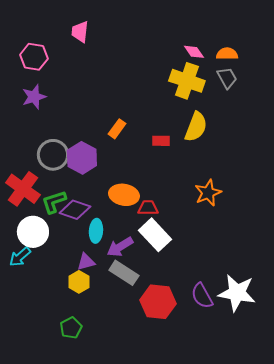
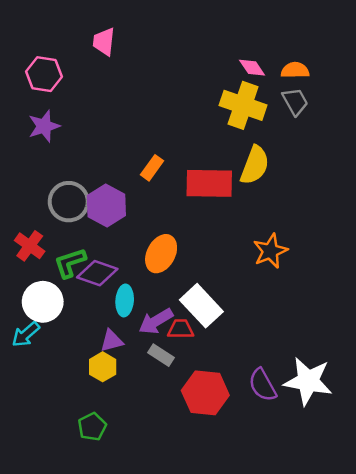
red rectangle: (161, 141) -> (209, 183), size x2.0
red cross: (23, 189) -> (30, 246), size x0.7
orange ellipse: (124, 195) -> (161, 254), turned -72
red trapezoid: (148, 208) -> (181, 329), moved
gray rectangle: (124, 273) -> (161, 355), size x0.7

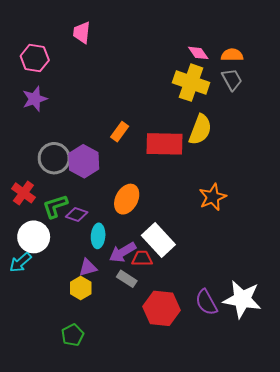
purple diamond: (97, 273) -> (77, 214), size x0.7

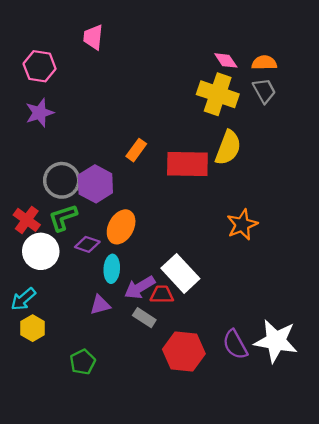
orange ellipse: (127, 199) -> (121, 227), moved
green L-shape: (55, 206) -> (63, 218), moved
white circle: (34, 237) -> (41, 251), moved
yellow hexagon: (81, 288) -> (33, 328), moved
green pentagon: (73, 335) -> (83, 362), moved

